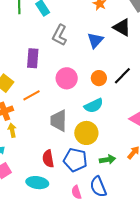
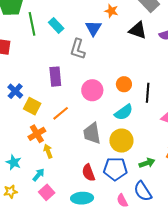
blue triangle: (95, 40) -> (93, 28), moved
black line: (122, 76) -> (148, 93), moved, turned -30

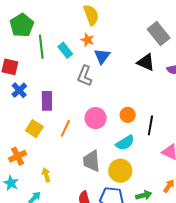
orange star: (111, 11) -> (87, 40), moved
purple rectangle: (55, 77) -> (47, 101), moved
blue cross: (15, 91) -> (19, 90), moved
orange line: (61, 113) -> (65, 128), moved, turned -30
orange cross: (37, 134) -> (18, 156), moved

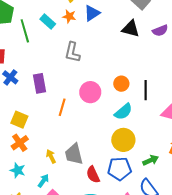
cyan rectangle: (65, 50) -> (48, 21), moved
blue triangle: (102, 56) -> (92, 13), moved, turned 30
yellow square: (34, 129) -> (19, 120), moved
gray trapezoid: (91, 161) -> (74, 154), moved

